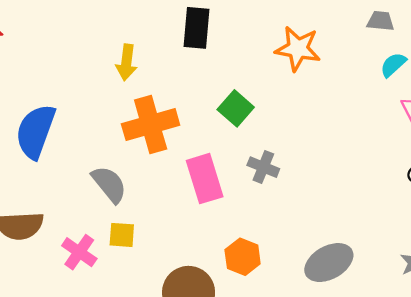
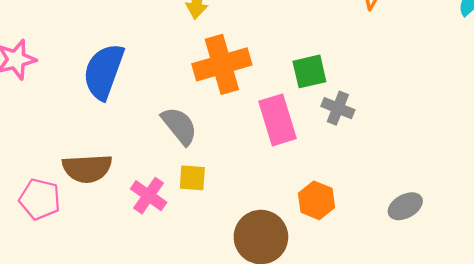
green square: (236, 108) -> (309, 71), moved, turned 36
gray ellipse: (329, 263) -> (405, 206), size x0.7

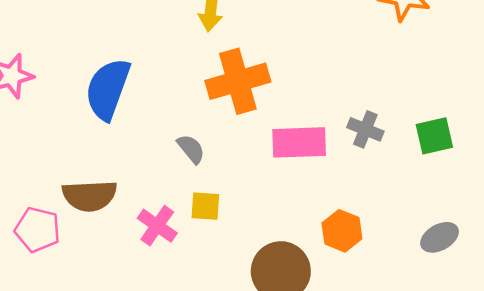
green square: (309, 71) -> (434, 136), moved
pink rectangle: (278, 120) -> (299, 142), turned -75
gray semicircle: (179, 126) -> (191, 149), size x0.7

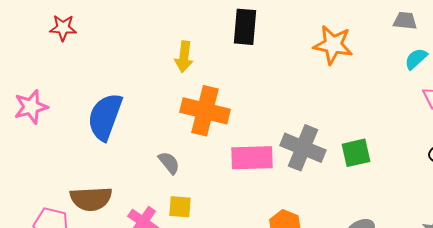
orange cross: (238, 81) -> (205, 111), turned 30
gray cross: (365, 129) -> (303, 148), size x1.6

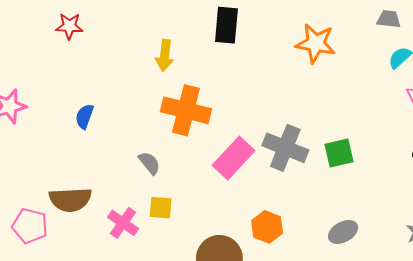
red star: (63, 28) -> (69, 26), moved
blue semicircle: (105, 117) -> (85, 116), size x0.5
pink rectangle: (252, 158) -> (234, 158), turned -45

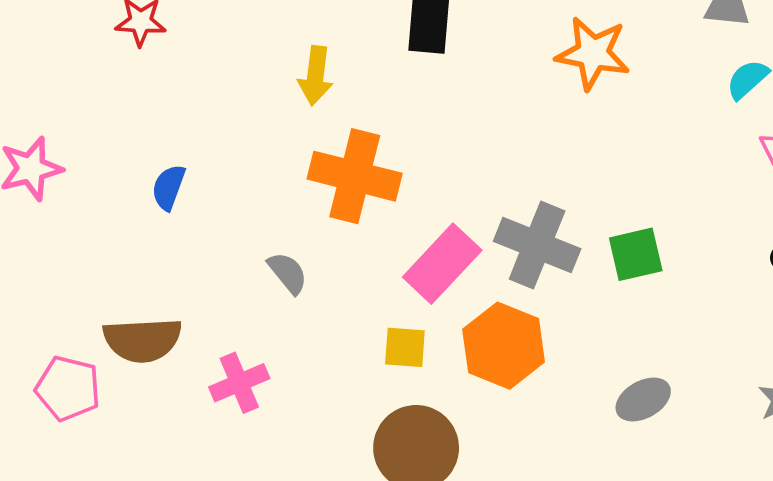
yellow square: (161, 208) -> (405, 347), moved
pink cross: (123, 223) -> (239, 383), turned 32
orange hexagon: (267, 227) -> (504, 346), moved, size x1.4

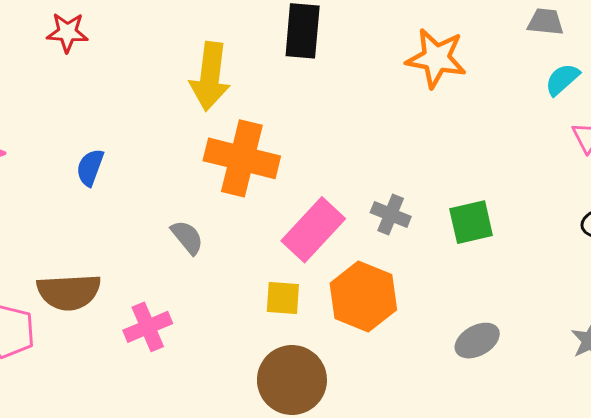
yellow arrow: (316, 76) -> (210, 76), size x1.4
gray cross: (537, 245) -> (391, 215), size x0.6

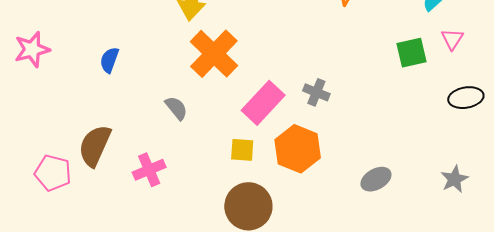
orange cross: (242, 158) -> (214, 54), turned 30
green square: (471, 222) -> (412, 53), moved
brown semicircle: (69, 292) -> (95, 146), turned 117

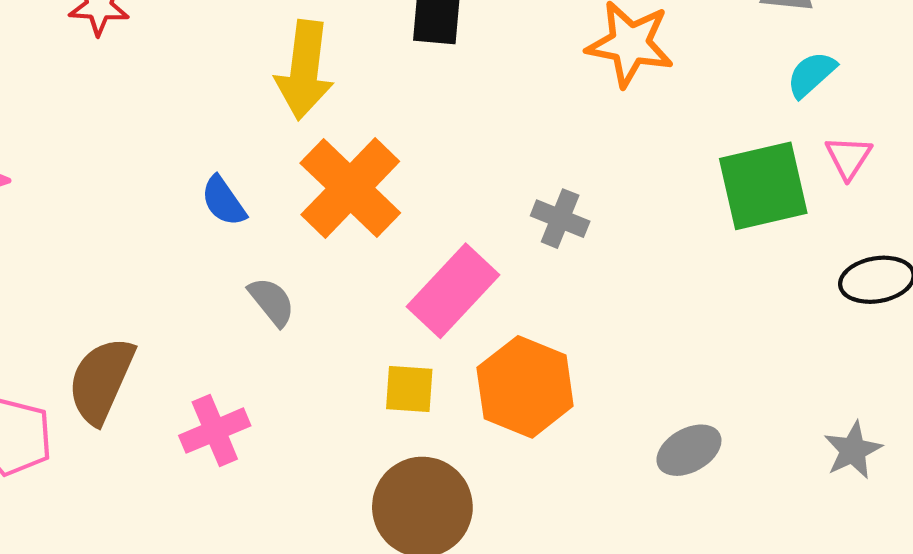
green square: (412, 53) -> (763, 186), size x1.4
blue semicircle: (109, 60) -> (224, 201), moved, turned -55
gray cross: (316, 92) -> (560, 219), moved

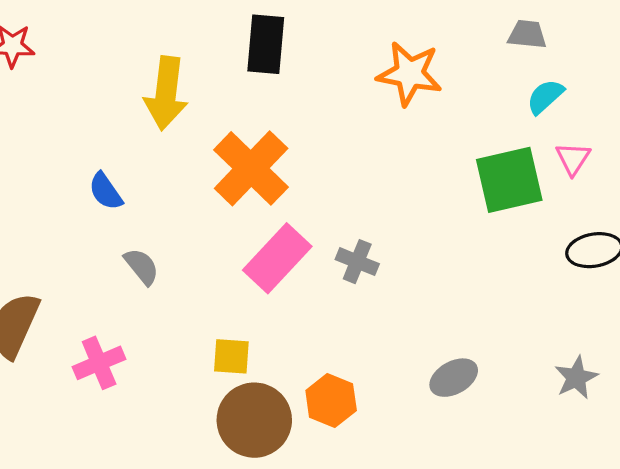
orange cross: (350, 188) -> (251, 168), moved
gray cross: (560, 219) -> (357, 262), moved
orange hexagon: (525, 387) -> (331, 400), moved, size x0.7
yellow square: (409, 389) -> (231, 356), moved

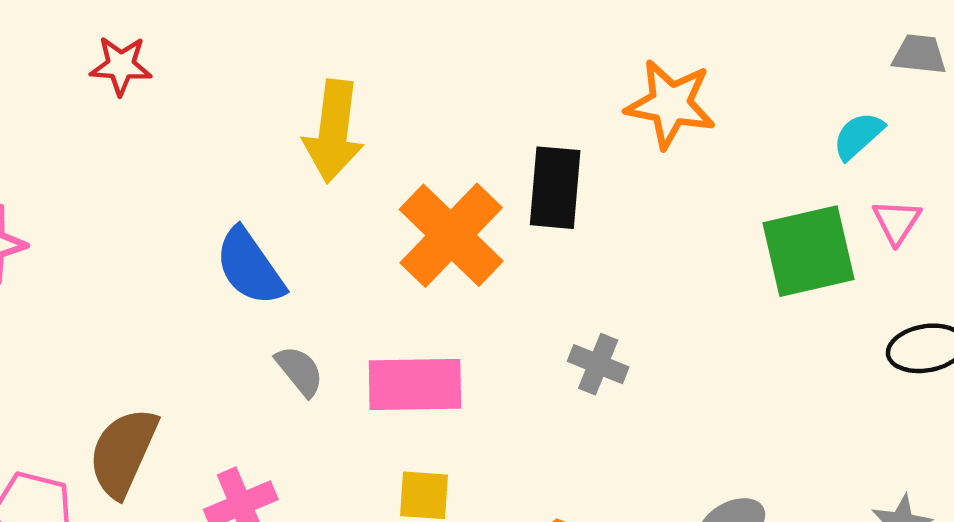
gray trapezoid: (527, 34) -> (919, 54), moved
black rectangle: (266, 44) -> (555, 188), moved
blue semicircle: (106, 191) -> (250, 267), size x1.5
pink rectangle: (277, 258) -> (415, 385), moved, turned 46

